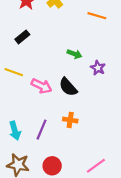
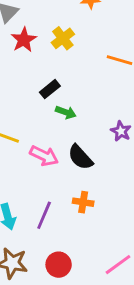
black rectangle: (22, 37) -> (50, 89), moved
green arrow: (74, 54) -> (66, 112), moved

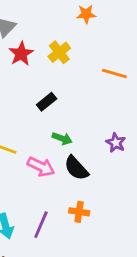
green arrow: (66, 112) -> (62, 138), moved

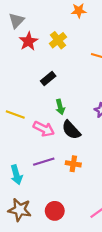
green arrow: (62, 138) -> (60, 107), turned 56
purple line: (41, 225) -> (44, 162), moved, turned 50

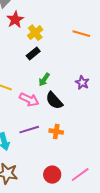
yellow cross: (58, 40) -> (35, 33), moved
green arrow: (60, 107) -> (44, 80), turned 48
red circle: (55, 211) -> (52, 175), moved

